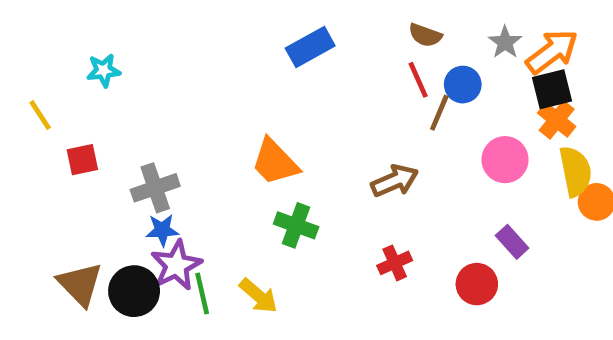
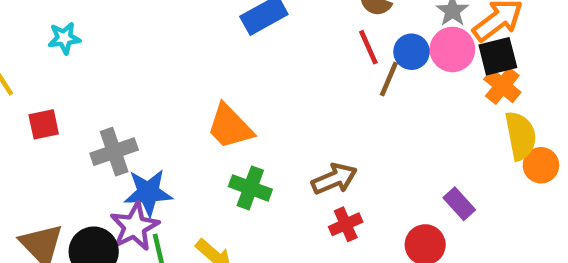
pink circle: (505, 160) -> (452, 49), moved
brown arrow: (395, 181) -> (334, 179), moved
blue star: (162, 230) -> (148, 192), moved, size x1.5

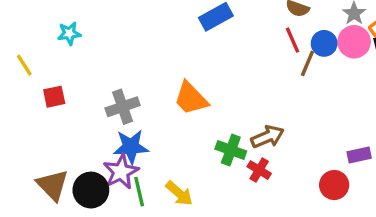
gray cross: (114, 152) -> (123, 107), moved
green cross: (250, 188) -> (231, 150), moved
purple rectangle: (459, 204) -> (359, 155), turned -60
red cross: (346, 224) -> (259, 170), moved, turned -35

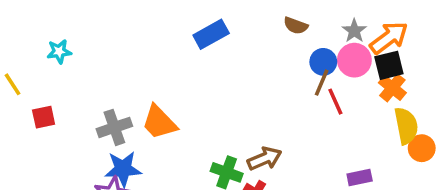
red line: (292, 40) -> (335, 102), moved
brown line: (307, 63) -> (322, 83), moved
orange trapezoid: (191, 98) -> (159, 122), moved

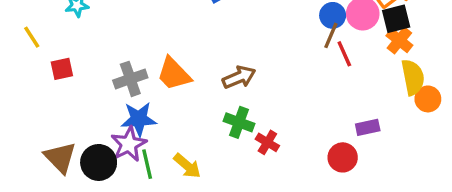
brown arrow: (265, 159) -> (239, 77), moved

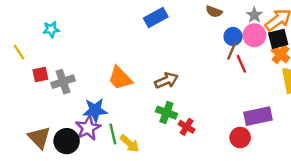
gray cross: (130, 79) -> (63, 82), moved
purple rectangle: (368, 127) -> (258, 116), size x1.6
green line: (147, 164) -> (113, 134), moved

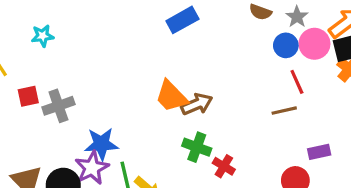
gray star: (254, 15) -> (297, 17), moved
brown line: (232, 51) -> (284, 111), moved, turned 54
orange trapezoid: (120, 78) -> (171, 96), moved
purple rectangle: (258, 116) -> (319, 152), size x0.6

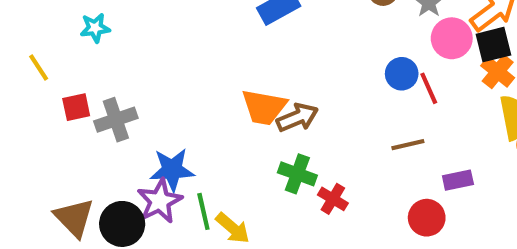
blue circle: (286, 45) -> (402, 74), moved
orange trapezoid: (171, 96) -> (264, 107), turned -36
brown line: (284, 111) -> (408, 145), moved

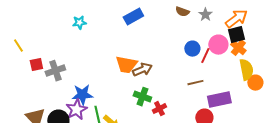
cyan star: (95, 28) -> (79, 23), moved
pink circle: (452, 38) -> (218, 45), moved
red line: (429, 88) -> (205, 56), turned 49
purple rectangle: (458, 180) -> (219, 100), size x1.6
red cross: (333, 199) -> (159, 109), turned 32

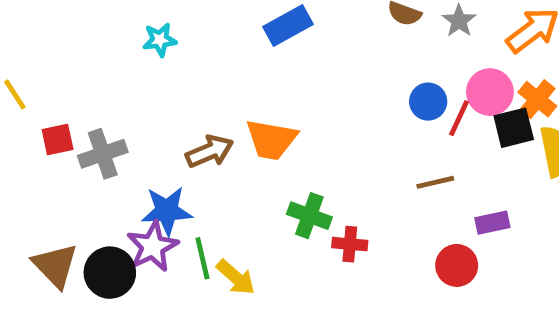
black square: (236, 35) -> (514, 128), moved
brown arrow: (142, 70) -> (210, 151), moved
purple rectangle: (219, 100) -> (492, 223), size x0.6
red cross: (159, 109) -> (350, 244), turned 32

